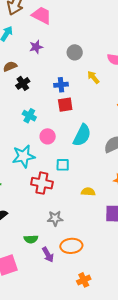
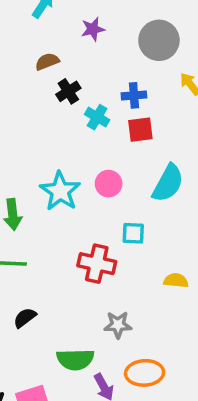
gray circle: (75, 52) -> (159, 40), size x1.5
cyan cross: (29, 116) -> (97, 117), moved
cyan star: (24, 156) -> (60, 191), moved, turned -30
green semicircle: (31, 239) -> (75, 359), size x1.5

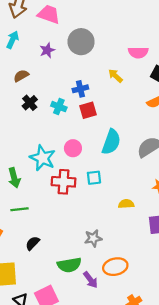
gray circle: (159, 40) -> (81, 42), moved
black cross: (68, 91) -> (30, 103), moved
red cross: (97, 264) -> (64, 182), moved

